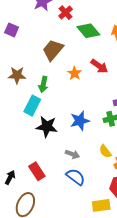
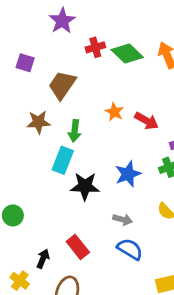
red cross: (66, 13) -> (95, 47), moved, turned 32
brown trapezoid: (53, 50) -> (62, 85), moved
red arrow: (99, 66) -> (147, 121), moved

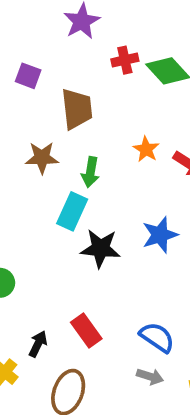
brown trapezoid: (62, 85) -> (77, 109), turned 136
gray arrow: (123, 219) -> (150, 376), moved

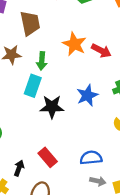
orange star: (146, 149) -> (74, 44), size x1.5
blue semicircle: (157, 337) -> (91, 158), turned -35
gray arrow: (150, 376) -> (98, 181), moved

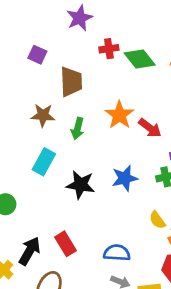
cyan rectangle: (33, 86) -> (44, 162), moved
black arrow: (19, 168) -> (30, 251), size x1.5

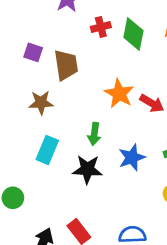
purple square: (37, 55) -> (33, 52), moved
green diamond: (140, 59) -> (133, 34), turned 56
green arrow: (78, 129) -> (94, 134), moved

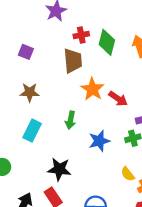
brown trapezoid: (66, 65) -> (73, 61), moved
black star: (87, 169) -> (59, 169), moved

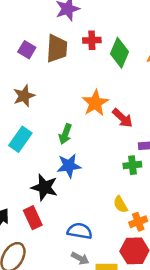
brown trapezoid: (73, 61) -> (57, 48), moved
brown star: (30, 92) -> (24, 96), turned -30
blue star: (99, 141) -> (69, 166), moved

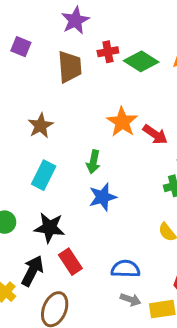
purple square: (27, 50) -> (21, 47), moved
green diamond: (119, 53) -> (141, 61), turned -72
black star: (44, 187) -> (50, 228), moved

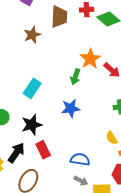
brown star: (41, 126) -> (32, 35), moved
green arrow: (93, 162) -> (75, 77), moved
black star: (50, 228) -> (32, 125), turned -30

